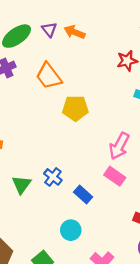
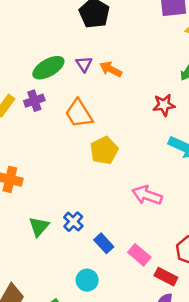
yellow pentagon: (75, 108) -> (104, 150), turned -30
pink arrow: (119, 146) -> (147, 195), turned 76
pink rectangle: (115, 176) -> (139, 255), moved

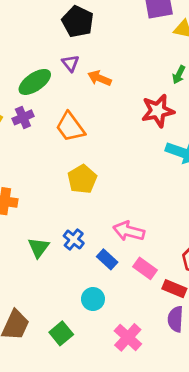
purple triangle: (84, 64) -> (70, 63), moved
red star: (164, 105) -> (158, 111), size x1.4
yellow pentagon: (104, 150) -> (82, 179), moved
pink arrow: (147, 195) -> (129, 231), moved

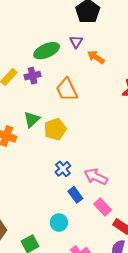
yellow pentagon: (82, 179) -> (55, 129), moved
blue cross: (74, 239) -> (63, 169), moved
green triangle: (38, 248) -> (32, 119), moved

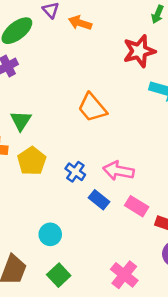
orange trapezoid: (67, 90) -> (92, 108), moved
yellow pentagon: (55, 129) -> (32, 161), moved
cyan circle: (59, 223) -> (50, 234), moved

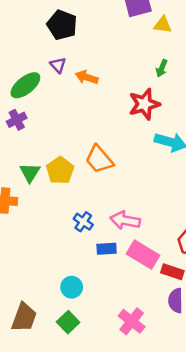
yellow pentagon: (32, 161) -> (60, 170), moved
blue rectangle: (99, 200) -> (107, 249), turned -42
pink rectangle: (137, 206) -> (143, 255), size x1.4
cyan circle: (50, 234) -> (72, 287), moved

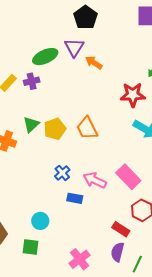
purple triangle: (58, 65) -> (74, 47), size x1.5
pink rectangle: (143, 255) -> (128, 177), moved
green square: (68, 322) -> (31, 247), turned 36

